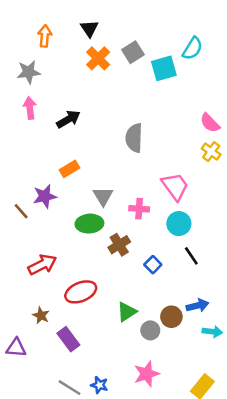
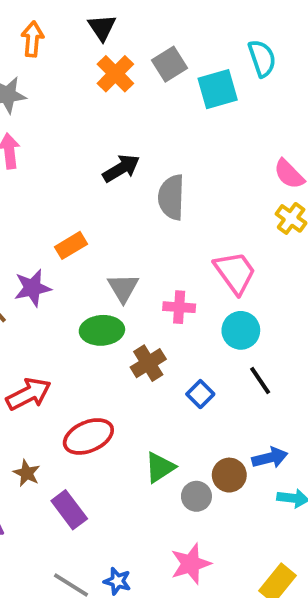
cyan semicircle: (193, 48) -> (262, 58), turned -50
black arrow: (68, 119) -> (121, 168), moved

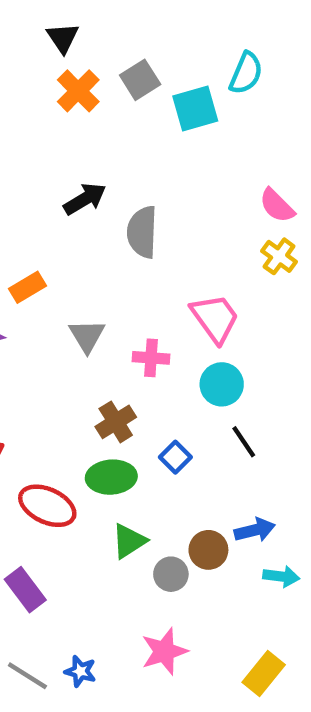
cyan semicircle: (262, 58) -> (246, 73), turned 42
green ellipse: (102, 330) -> (111, 477), moved
red ellipse: (88, 436) -> (47, 506), turned 48

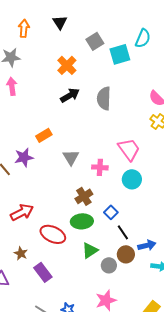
orange cross: (78, 91) -> (67, 65), moved
gray semicircle: (142, 232) -> (104, 98), moved
black line: (244, 442) -> (123, 232), moved

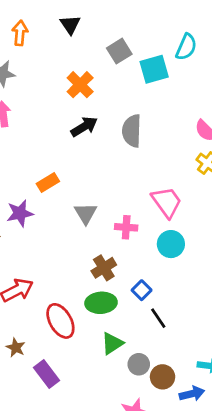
red ellipse: (53, 234) -> (60, 321), turned 35
blue arrow: (147, 245) -> (192, 394), moved
brown circle: (126, 254) -> (163, 377), moved

